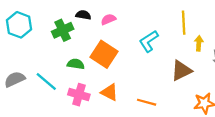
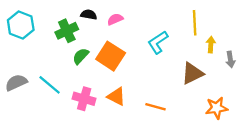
green semicircle: (76, 64) -> (81, 56), moved, turned -56

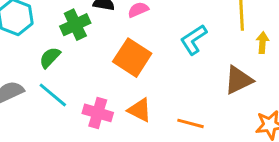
green semicircle: (81, 56) -> (50, 58), moved

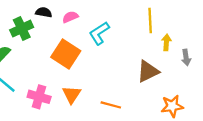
cyan L-shape: (194, 40) -> (99, 33), moved
orange triangle: (140, 110) -> (71, 95), turned 36

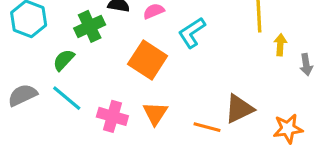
brown triangle: (148, 71) -> (239, 109), moved

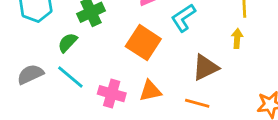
yellow arrow: (280, 45) -> (237, 38), moved
brown triangle: (239, 109) -> (205, 67), moved
orange triangle: (155, 113) -> (150, 91), turned 45

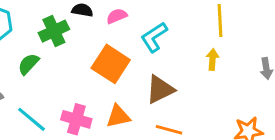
brown triangle: (205, 67) -> (160, 89), moved
cyan line: (70, 77) -> (31, 119), moved

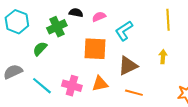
yellow arrow: (212, 59) -> (163, 57), moved
orange square: (111, 64) -> (95, 49), turned -30

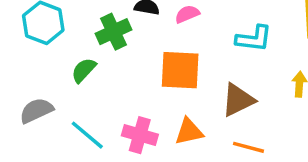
cyan L-shape: (124, 31) -> (254, 39), moved, turned -140

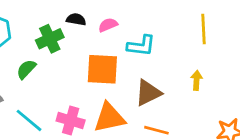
cyan L-shape: (254, 39) -> (141, 46), moved
orange triangle: (189, 132) -> (109, 118), size x1.4

